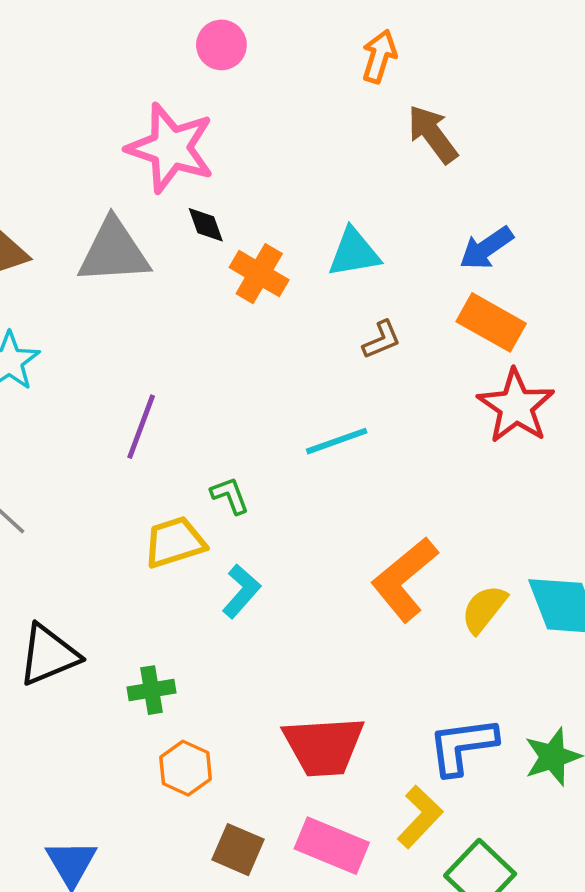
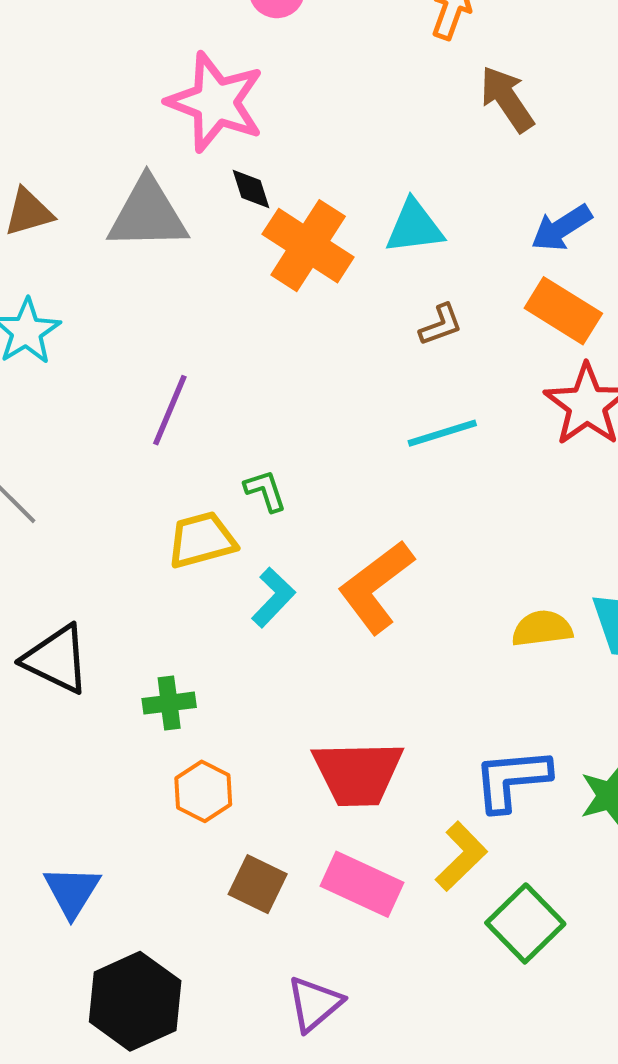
orange cross: (259, 274) -> (308, 246), size x1.4
cyan line: (337, 441) -> (442, 433), moved
orange L-shape: (404, 579) -> (376, 587), moved
yellow semicircle: (484, 609) -> (542, 629), turned 42
black triangle: (49, 655) -> (56, 659), turned 46

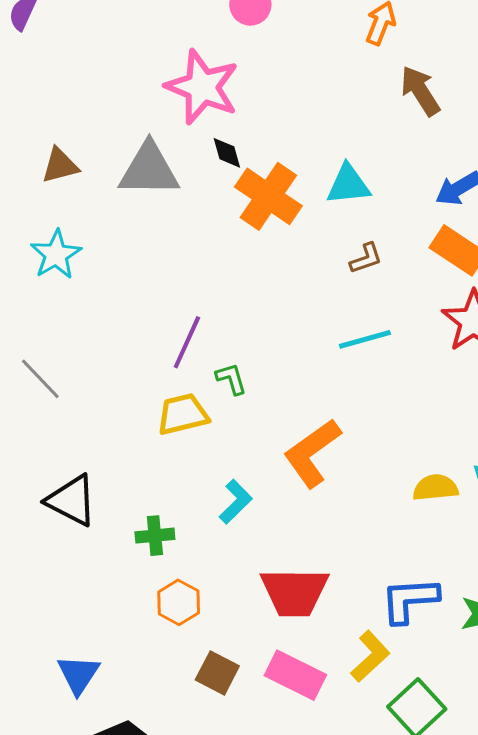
purple line: (170, 410) -> (187, 342), moved
cyan L-shape: (273, 597) -> (236, 502), moved

